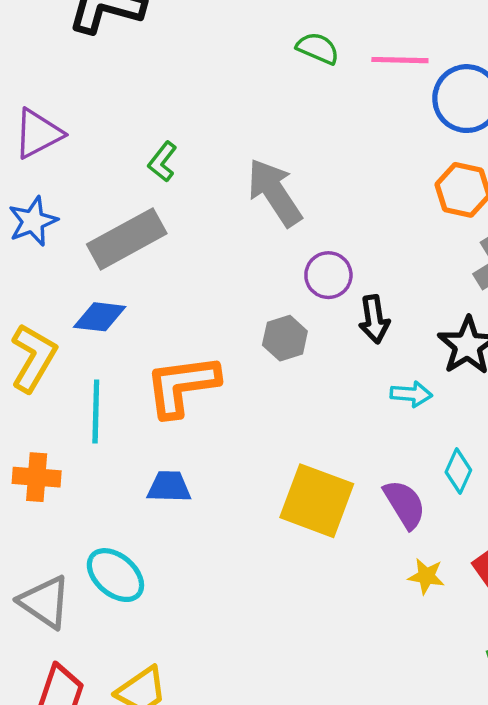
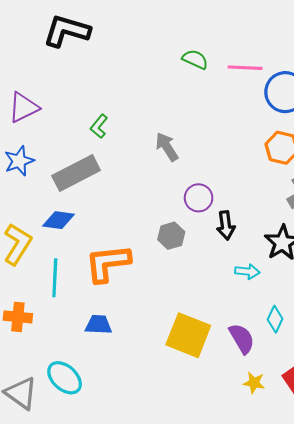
gray arrow: (275, 192) -> (167, 147), size x0.7

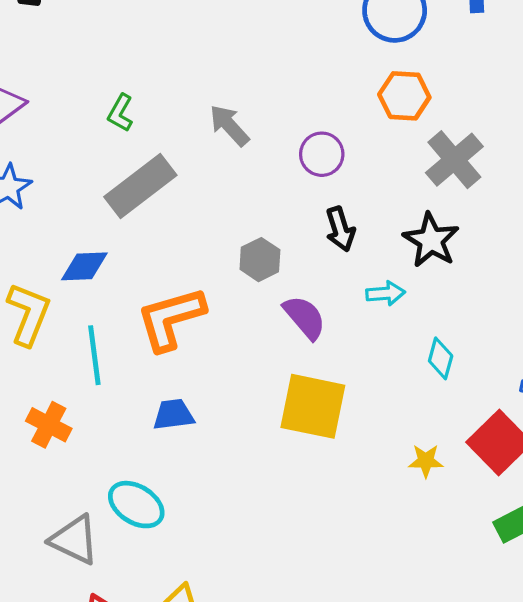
gray rectangle: (76, 173) -> (140, 186), moved
purple circle: (199, 198) -> (322, 154), moved
orange cross: (18, 317) -> (49, 425), turned 32
purple semicircle: (242, 339) -> (305, 317), moved

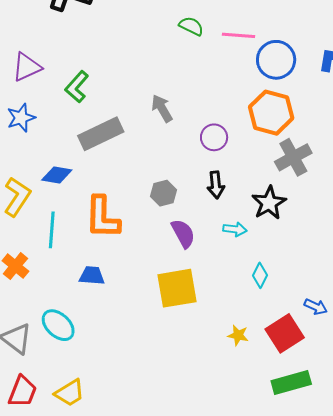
orange hexagon: (404, 96) -> (271, 113), size x1.4
green L-shape: (120, 113) -> (77, 87), moved, size x1.4
orange L-shape: (171, 319) -> (102, 217), turned -84
yellow square: (313, 406) -> (177, 288), turned -33

